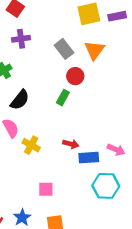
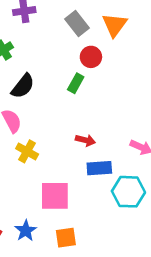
yellow cross: (31, 145) -> (27, 151), moved
blue rectangle: (89, 158) -> (99, 168), moved
pink square: (46, 189) -> (55, 196), size x1.6

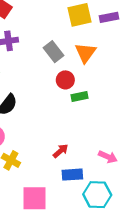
green rectangle: (76, 83) -> (79, 96), moved, turned 49
red arrow: (85, 140) -> (61, 151), turned -56

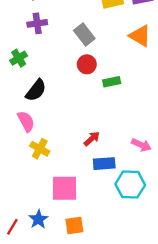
orange triangle: (85, 53) -> (140, 36), moved, turned -35
red circle: (65, 80) -> (87, 64), moved

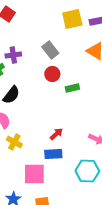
purple cross: (37, 23) -> (13, 55), moved
blue rectangle: (104, 164) -> (53, 154), moved

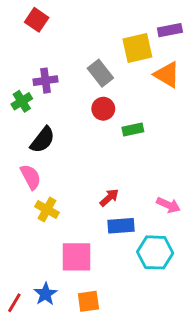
yellow square: (72, 19) -> (137, 48), moved
blue rectangle: (53, 154) -> (121, 226), moved

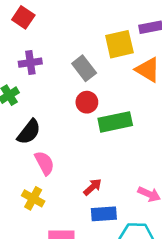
purple cross: (45, 81) -> (30, 63), moved
green rectangle: (133, 129) -> (115, 122), size x1.6
pink semicircle: (31, 177) -> (44, 163), moved

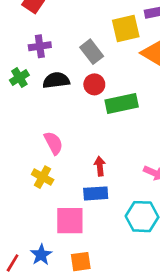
black semicircle: (29, 132) -> (56, 80), moved, turned -135
red arrow: (93, 187) -> (100, 166), turned -54
blue rectangle: (104, 214) -> (96, 193), moved

